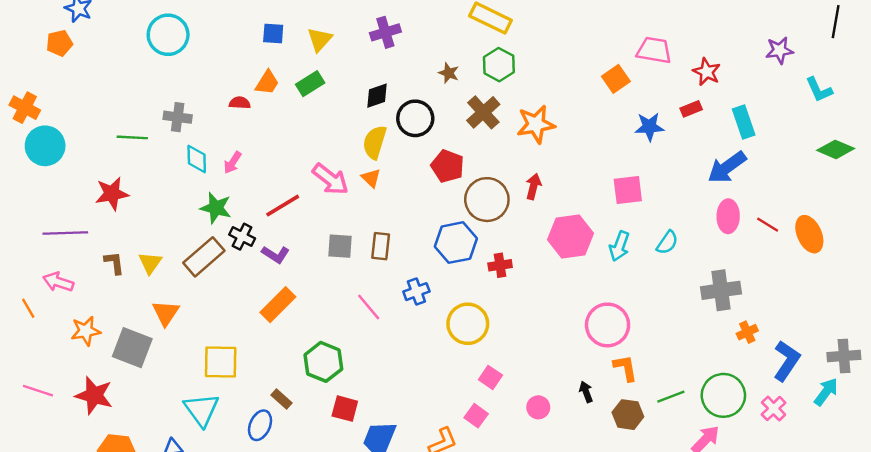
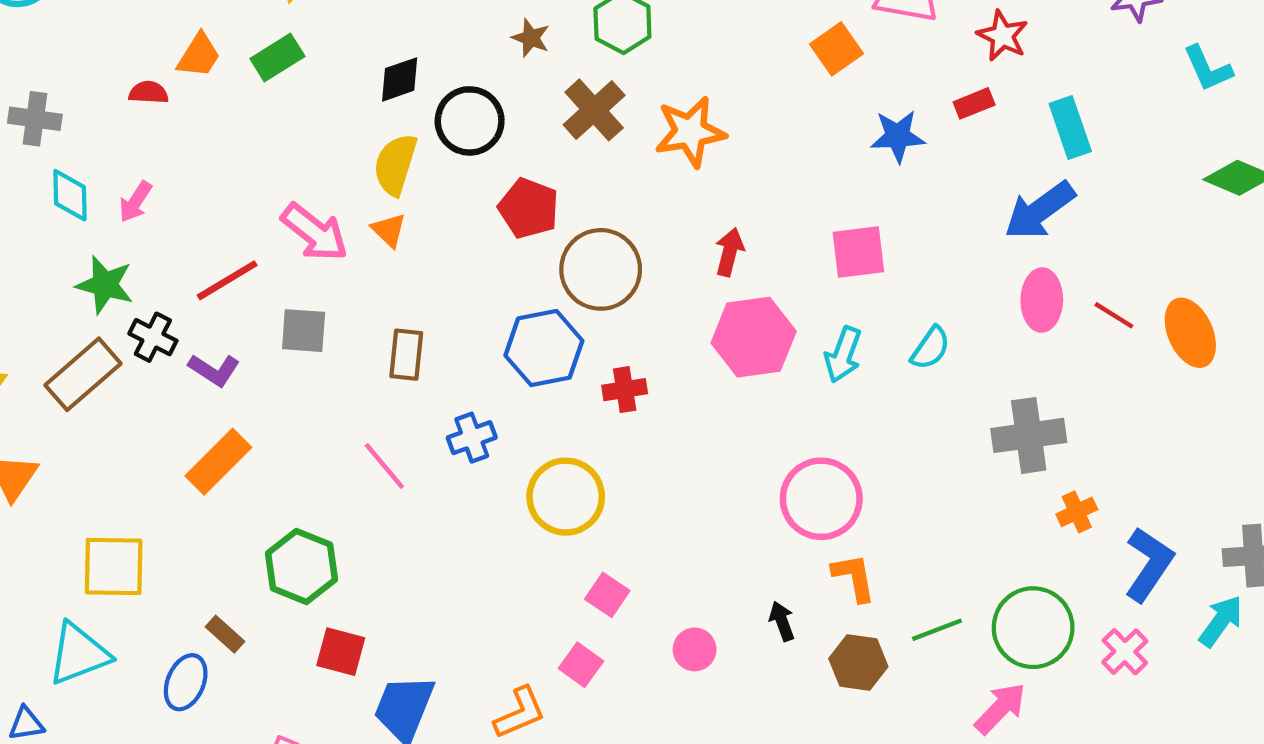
red arrow: (533, 186) -> (729, 252), moved
gray square: (340, 246) -> (304, 331), moved
cyan triangle: (201, 410) -> (79, 654), turned 45

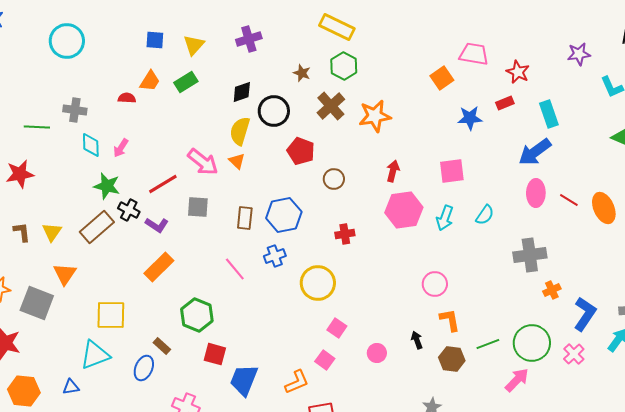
brown circle: (601, 269) -> (334, 179), size x0.6
blue hexagon: (544, 348) -> (284, 215), moved
pink circle: (821, 499) -> (435, 284), size x0.7

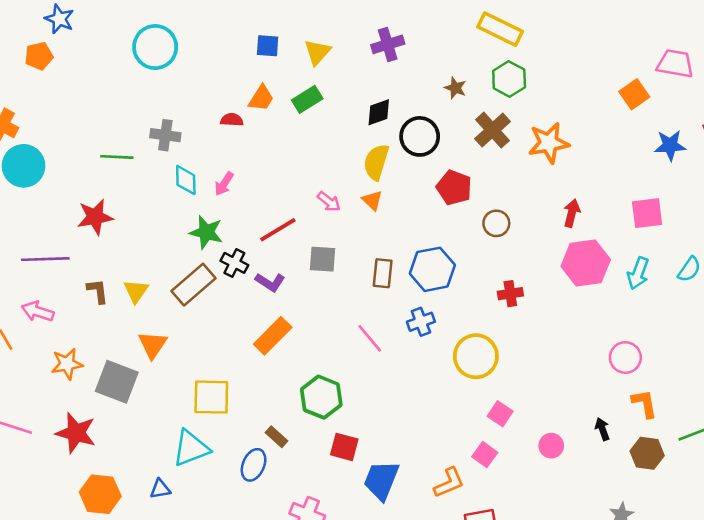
pink arrow: (203, 162) -> (329, 202), size x0.6

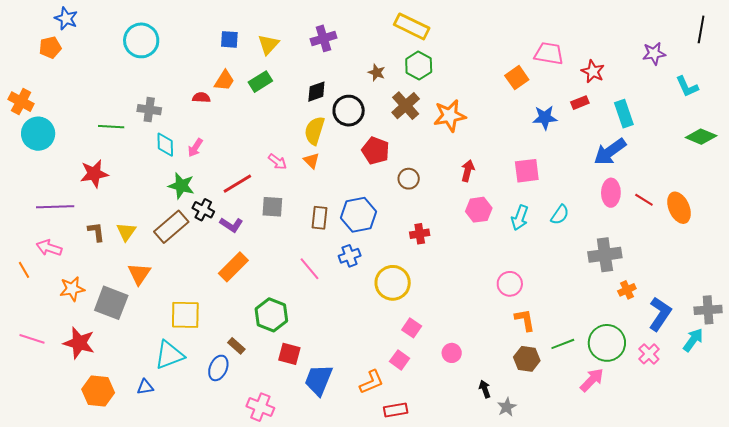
pink hexagon: (586, 263) -> (479, 210), size x0.7
black arrow: (602, 429) -> (485, 389), moved

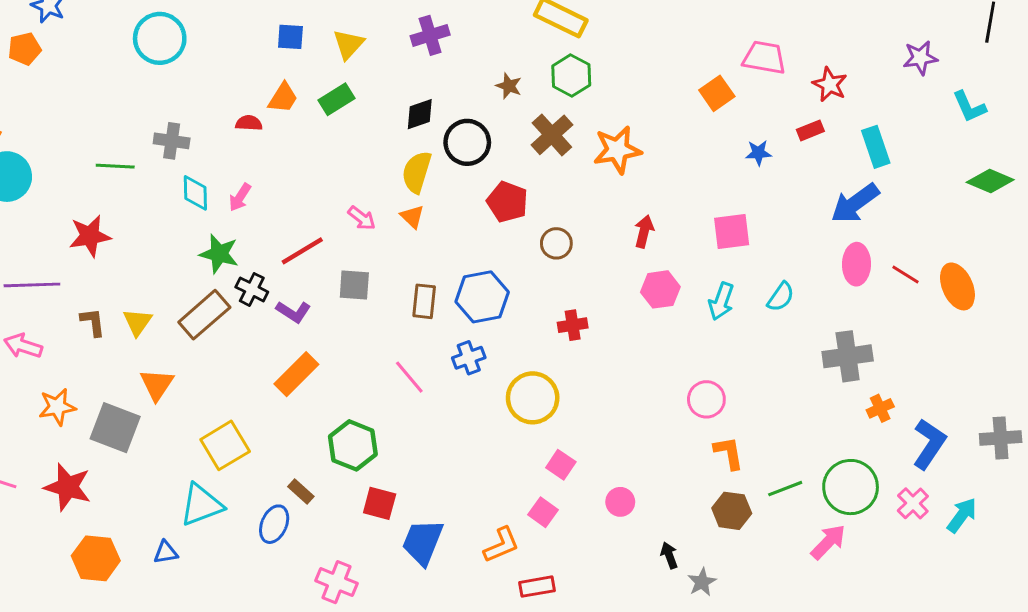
blue star: (545, 118) -> (758, 153), size x0.7
yellow square: (185, 315) -> (225, 445), turned -32
cyan arrow: (693, 340) -> (962, 515), moved

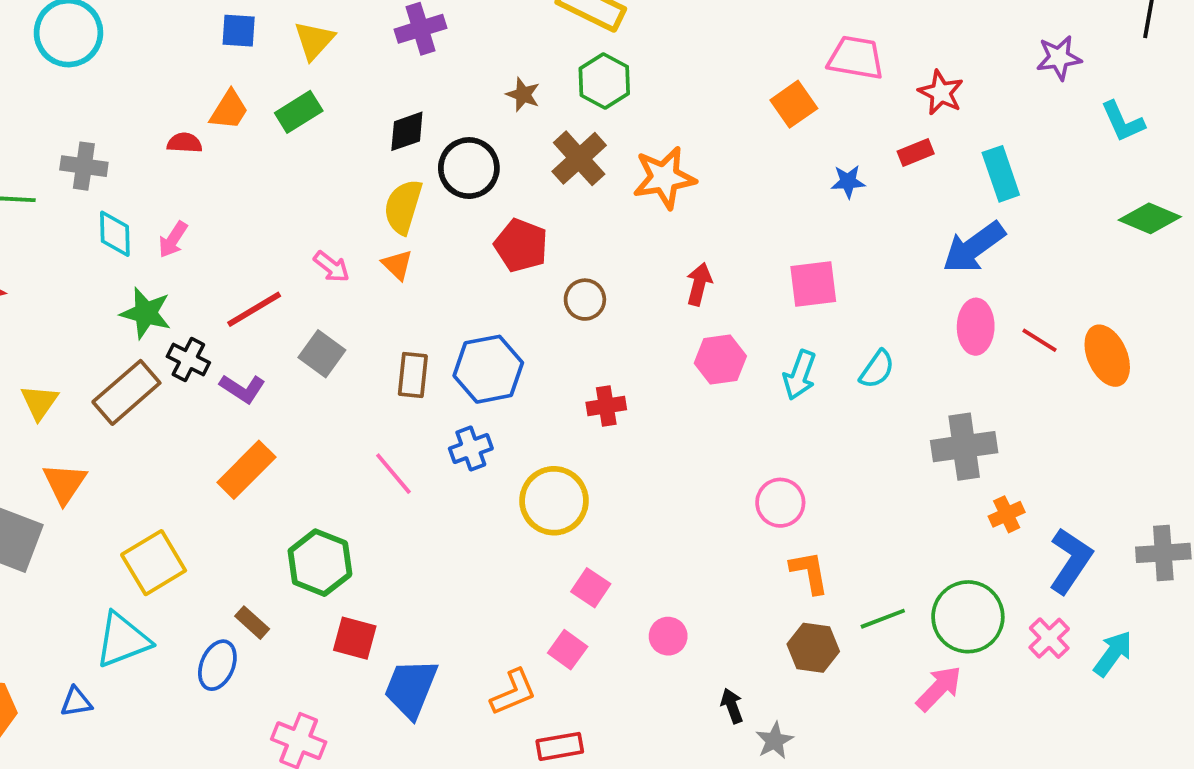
gray square: (354, 285) -> (322, 354), turned 32

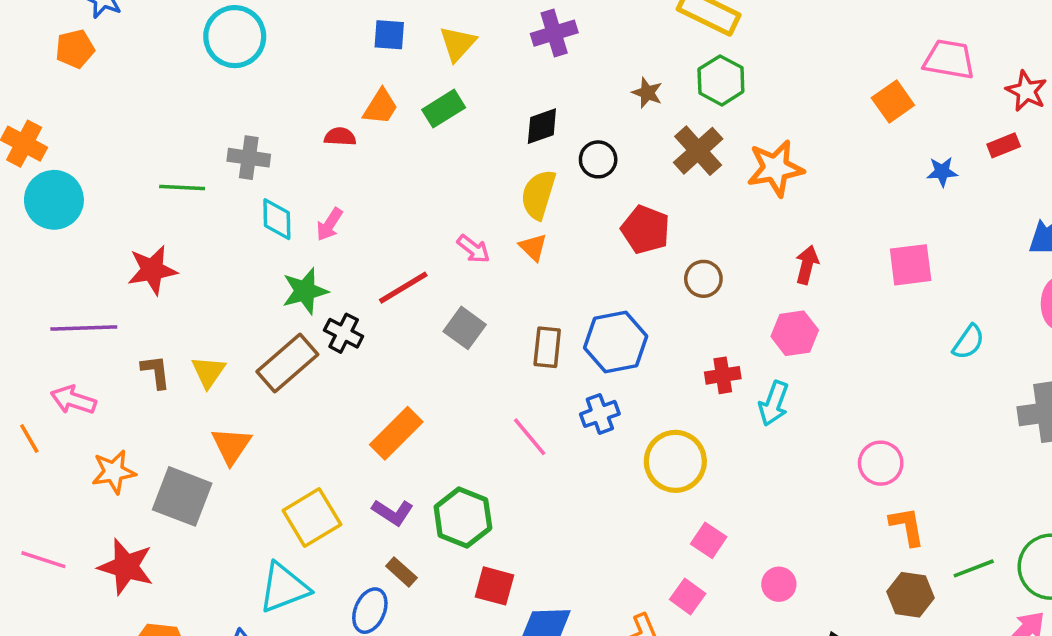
black circle: (469, 168) -> (598, 159), size x0.7
green star: (146, 313) -> (305, 291), turned -30
pink hexagon: (720, 360) -> (795, 333), moved
cyan arrow: (800, 375) -> (774, 403), moved
purple L-shape: (243, 389) -> (393, 512), moved

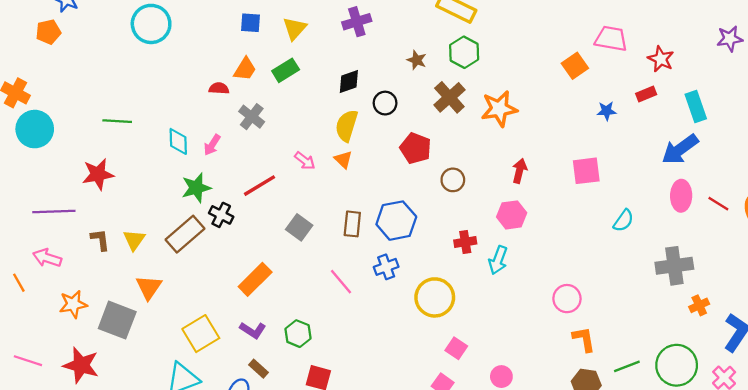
gray cross: (249, 158) -> (252, 117), moved, turned 30
gray square: (465, 328) -> (299, 227), moved
green hexagon: (463, 518) -> (298, 334), size x0.7

